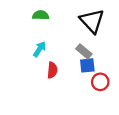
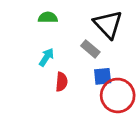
gray rectangle: (84, 51) -> (90, 49), moved
red circle: (100, 82) -> (118, 95), size x1.6

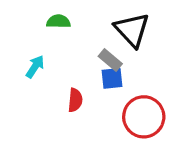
cyan arrow: (47, 57) -> (35, 67), moved
blue square: (103, 76) -> (112, 78), moved

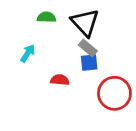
black triangle: (132, 30) -> (85, 23), moved
red semicircle: (75, 100) -> (60, 80), turned -90

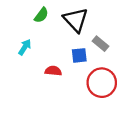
green semicircle: (46, 17) -> (41, 15), turned 126
gray rectangle: (88, 48) -> (101, 44), moved

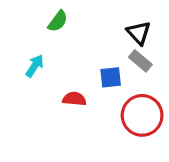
black triangle: (76, 20) -> (139, 33), moved, size x0.7

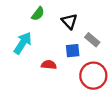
black triangle: (139, 33) -> (69, 21), moved
cyan arrow: (35, 66) -> (23, 43), size x1.5

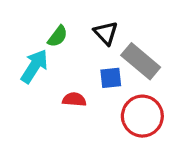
green semicircle: (38, 14) -> (58, 36), moved
gray rectangle: (92, 40) -> (141, 61), size x1.6

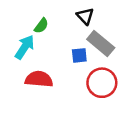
black triangle: (106, 33) -> (85, 16), moved
red semicircle: (74, 99) -> (39, 79), moved, size x1.6

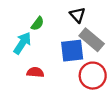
blue square: (79, 55) -> (72, 51), size x1.6
red semicircle: (39, 79) -> (35, 72), size x0.7

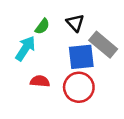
black triangle: (78, 15) -> (75, 23), moved
red circle: (93, 76) -> (79, 87), moved

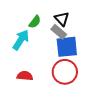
gray rectangle: (103, 45) -> (59, 32), moved, size x0.7
red semicircle: (40, 81) -> (25, 76), moved

